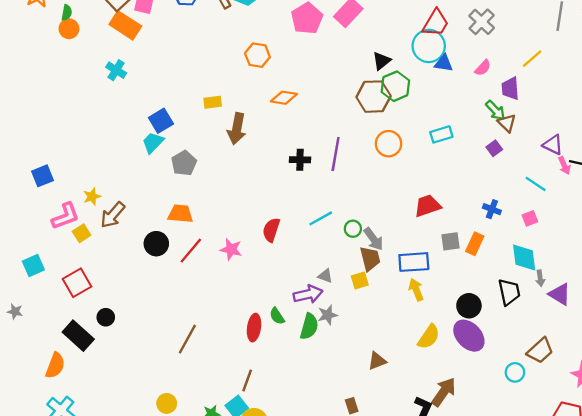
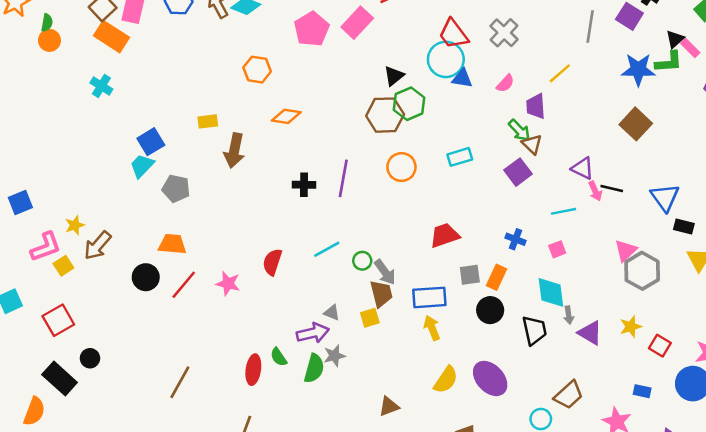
red trapezoid: (436, 23) -> (453, 34), turned 112
purple square: (494, 148) -> (518, 172), size x1.5
gray pentagon: (184, 163) -> (176, 189), turned -30
cyan line: (536, 184) -> (564, 211), turned -45
black circle: (469, 306) -> (490, 310), moved

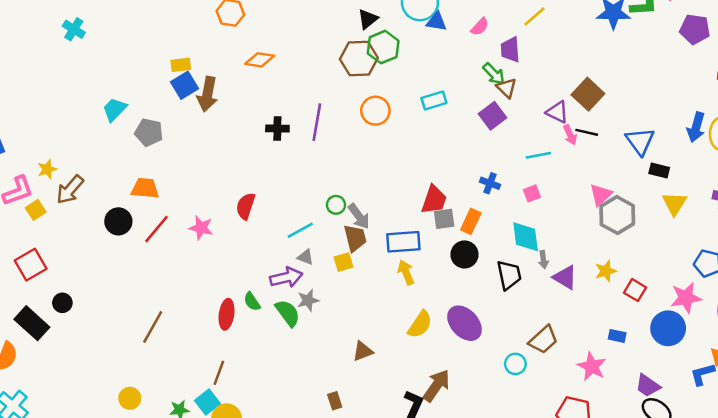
brown square: (636, 124) -> (588, 94), moved
blue square: (151, 142) -> (185, 85), moved
red trapezoid: (445, 235) -> (434, 200), moved, turned 128
cyan line: (327, 249) -> (300, 230), moved
green semicircle: (314, 368) -> (288, 313), turned -52

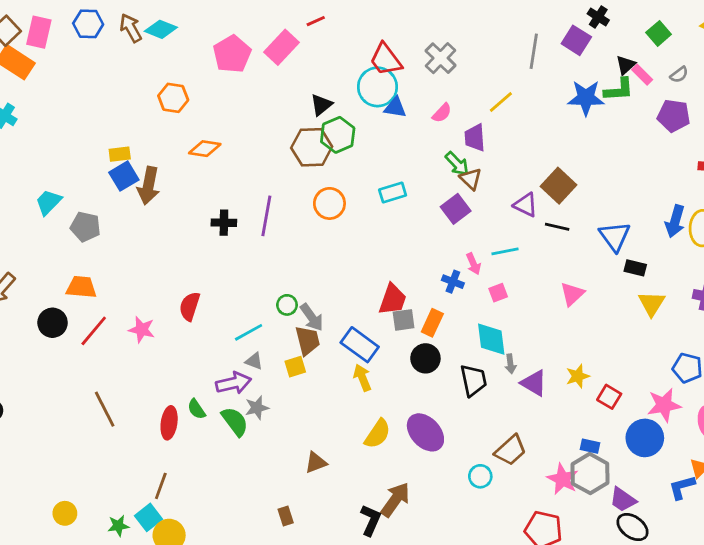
pink arrow: (570, 135) -> (473, 264), moved
gray hexagon: (617, 215) -> (590, 474), moved
blue rectangle: (403, 242) -> (360, 345), turned 40
brown line: (153, 327) -> (105, 409), moved, turned -56

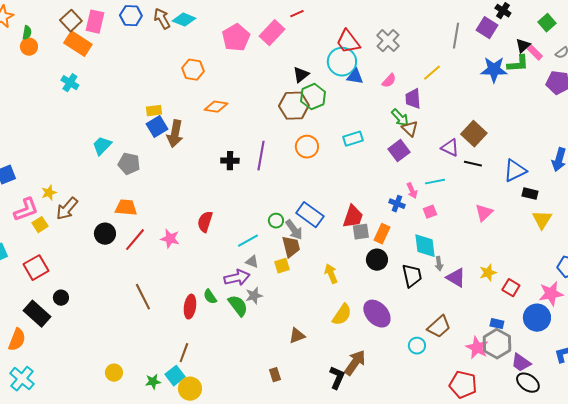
blue triangle: (615, 236) -> (515, 171), turned 40
blue rectangle: (360, 345) -> (310, 215), moved

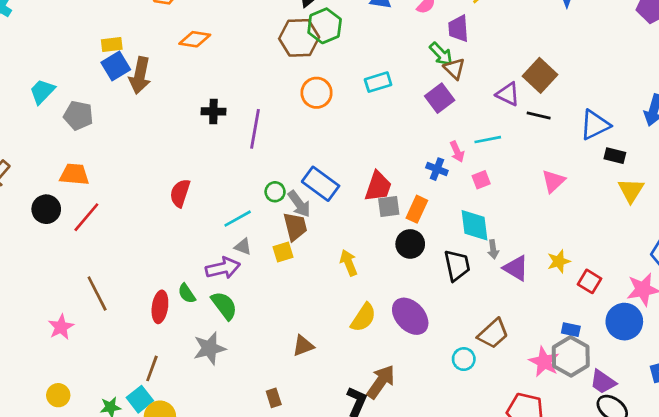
purple line: (261, 156) -> (255, 129), moved
pink star: (170, 239) -> (61, 327), moved, turned 30
gray star: (254, 296) -> (209, 348), moved, size x1.4

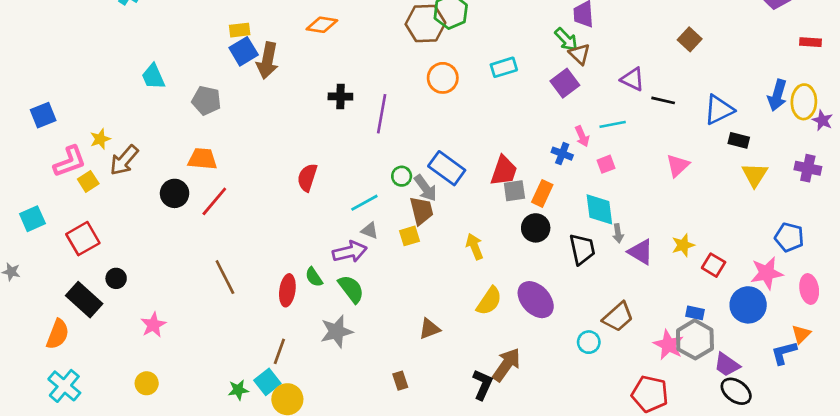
brown square: (540, 75) -> (690, 39), moved, size x0.7
cyan trapezoid: (42, 91) -> (153, 77), moved, turned -68
pink star: (61, 327) -> (153, 325), moved
yellow circle: (58, 395) -> (147, 383), moved

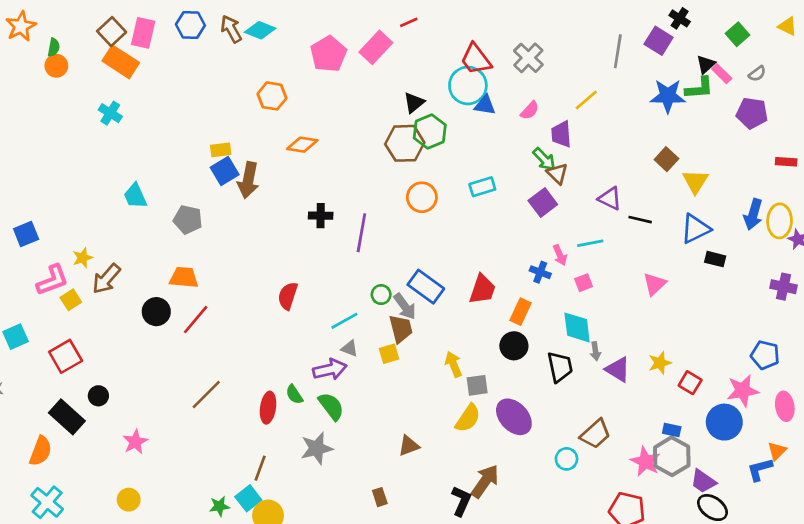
yellow triangle: (755, 175) -> (695, 181), moved
gray square: (514, 191) -> (477, 385), moved
brown line: (225, 277) -> (206, 394), turned 72

